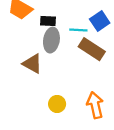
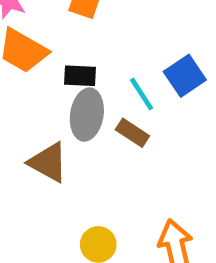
cyan line: (78, 30) -> (142, 94), turned 54
brown rectangle: (92, 49) -> (132, 133), moved, size x0.6

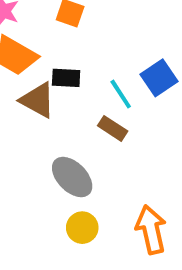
gray ellipse: (87, 115) -> (72, 177), moved, turned -54
brown triangle: (48, 162) -> (38, 100), moved

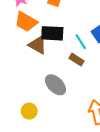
black rectangle: (66, 78) -> (52, 33), size x1.5
yellow circle: (82, 228) -> (29, 111), moved

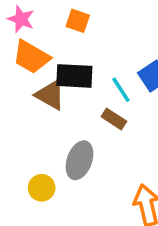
gray ellipse: (55, 85) -> (79, 160), turned 65
yellow circle: (29, 111) -> (42, 188), moved

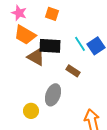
cyan line: (121, 90) -> (80, 44), moved

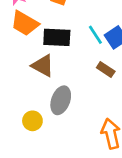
brown triangle: (36, 57) -> (43, 66), moved
brown rectangle: (73, 71) -> (106, 69), moved

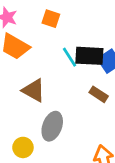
cyan line: (95, 35) -> (69, 57), moved
black rectangle: (57, 37) -> (89, 56), moved

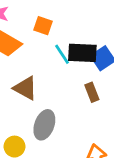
orange square: (51, 19) -> (43, 26), moved
brown rectangle: (99, 94) -> (92, 92), turned 36

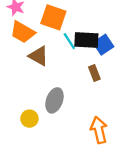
orange square: (43, 26) -> (53, 17), size x1.6
brown triangle: (25, 88) -> (39, 56), moved

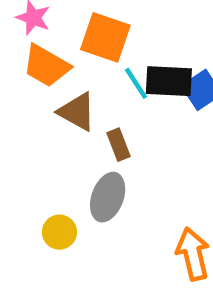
brown rectangle: (94, 73) -> (119, 145), moved

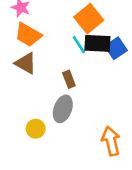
orange square: (105, 37) -> (89, 19), moved, turned 32
brown triangle: (77, 112) -> (26, 63), moved

